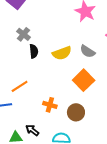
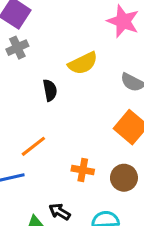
gray cross: (24, 34) -> (17, 48), moved, turned 32
yellow semicircle: (62, 53) -> (83, 63), moved

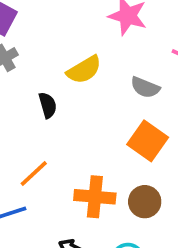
orange cross: (83, 170) -> (95, 197), size x1.5

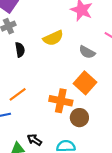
black semicircle: (48, 105) -> (20, 50), moved
orange cross: (95, 197) -> (61, 101), moved

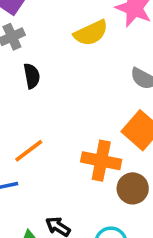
yellow semicircle: (53, 38) -> (91, 33), moved

